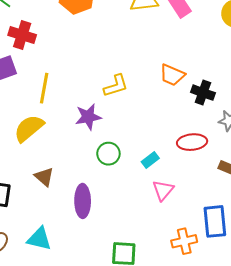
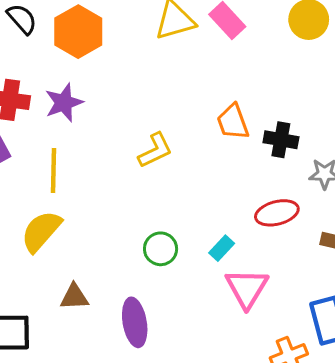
orange trapezoid: (172, 75) -> (233, 122), turned 56
purple star: (88, 117) -> (64, 103), moved
brown triangle: (44, 177) -> (74, 297), turned -35
pink triangle: (163, 190) -> (247, 288), size x1.4

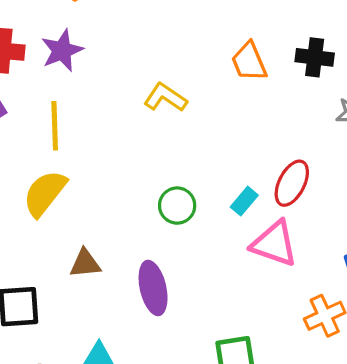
black cross: (281, 140) -> (315, 57), moved
yellow L-shape: (155, 150) -> (165, 97), turned -117
red ellipse: (277, 213) -> (292, 183), moved, turned -45
pink triangle: (247, 288) -> (274, 244), turned -39

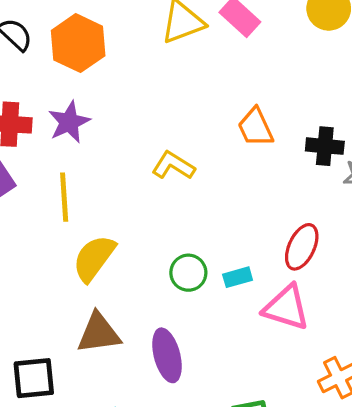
black cross: (315, 57) -> (325, 146), moved
yellow semicircle: (45, 193) -> (94, 258), moved
cyan rectangle: (244, 201) -> (238, 277), moved, turned 36
brown triangle: (85, 263) -> (99, 333), size x1.4

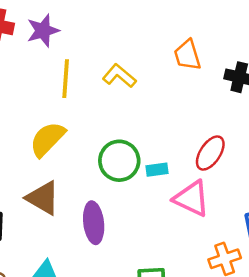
yellow line: (64, 197) -> (66, 79), moved
green circle: (188, 273) -> (119, 161), size x1.4
brown triangle: (99, 333) -> (43, 198), turned 30

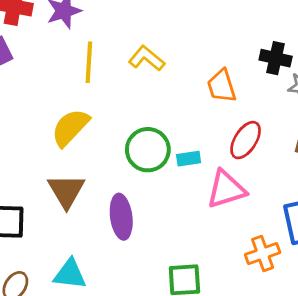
orange trapezoid: (187, 55) -> (222, 86), moved
brown triangle: (43, 198) -> (66, 191), turned 30
pink triangle: (192, 199) -> (226, 189), turned -42

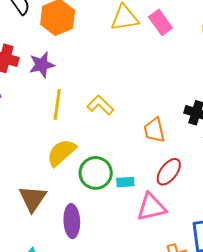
yellow semicircle: (70, 128) -> (61, 153), moved

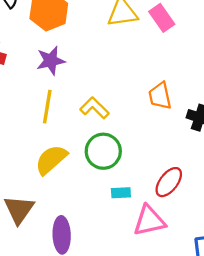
purple star: (42, 65) -> (51, 61), moved
orange trapezoid: (154, 130) -> (160, 96), moved
green circle: (96, 173) -> (103, 151), moved

